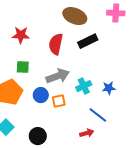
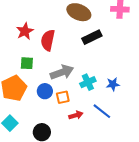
red star: (21, 35) -> (25, 31), turned -30
red semicircle: (56, 44) -> (48, 40), moved
red arrow: (87, 133) -> (76, 115), moved

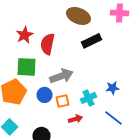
green square: (27, 63) -> (26, 67), size x1.5
cyan cross: (88, 82) -> (88, 98), moved
blue line: (102, 111) -> (114, 118), moved

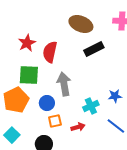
gray arrow: (62, 76) -> (64, 84), turned -80
orange square: (62, 101) -> (55, 121), moved

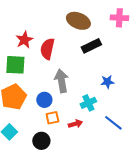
green square: (29, 75) -> (15, 65), moved
blue star: (115, 96) -> (107, 82), moved

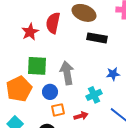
black rectangle: (91, 46) -> (97, 38), turned 36
red semicircle: (47, 49) -> (53, 23), moved
green square: (15, 65) -> (37, 66), moved

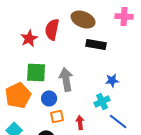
cyan cross: (94, 95) -> (102, 101), moved
red arrow: (81, 116) -> (80, 122), turned -80

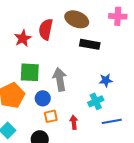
blue line: (118, 121) -> (112, 121), turned -48

